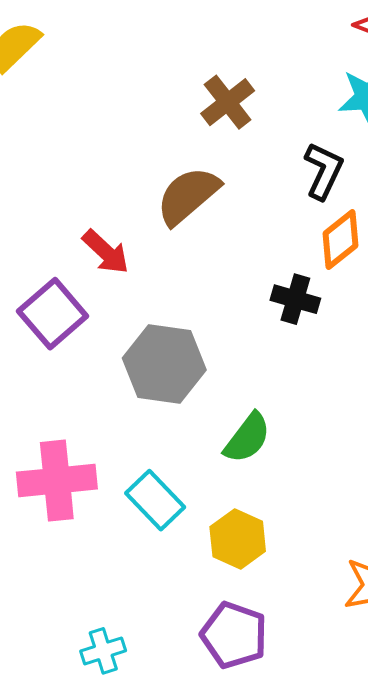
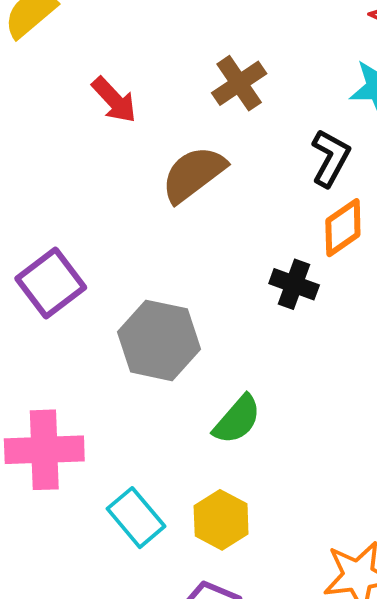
red arrow: (106, 252) -> (114, 100), moved
cyan rectangle: (155, 500) -> (136, 518), moved

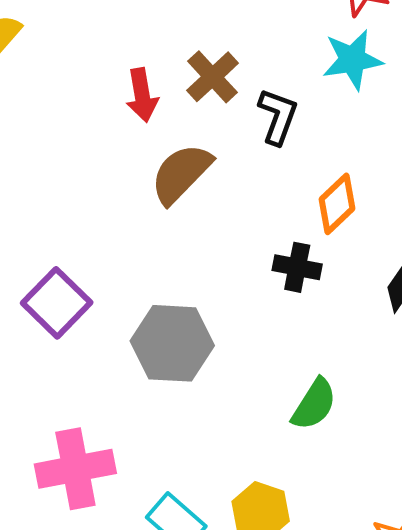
red arrow: (114, 100) -> (142, 95), moved, turned 42
black L-shape: (330, 158) -> (278, 116), moved
green semicircle: (237, 420) -> (314, 404), moved

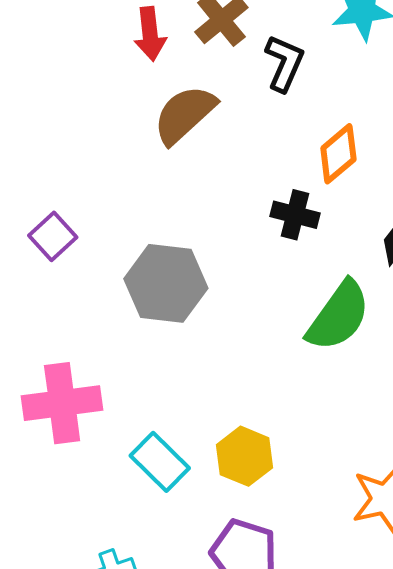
purple square: (57, 303) -> (53, 236), size x0.7
green semicircle: (314, 404) -> (338, 316), moved, size x1.4

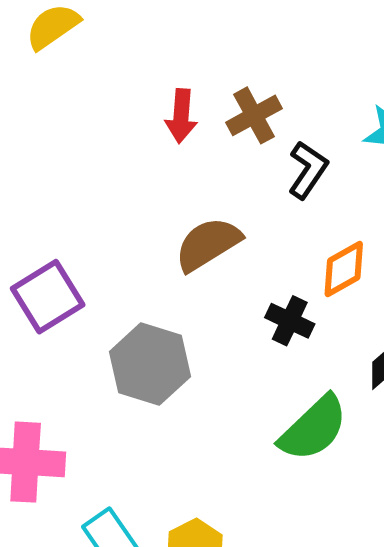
brown semicircle: (185, 114) -> (208, 244), moved
purple square: (53, 236) -> (48, 297), size x1.5

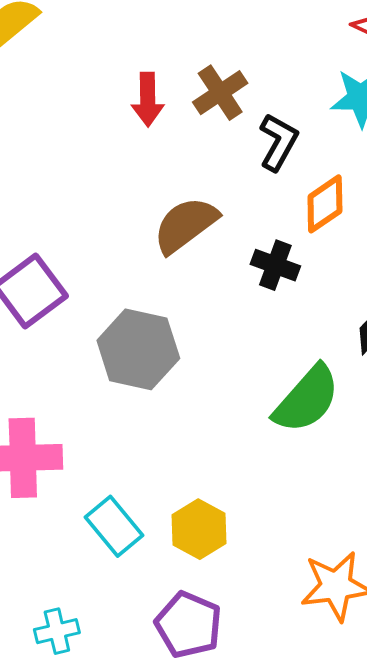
orange diamond: (344, 269) -> (325, 204), moved
black cross: (290, 321) -> (275, 265), moved

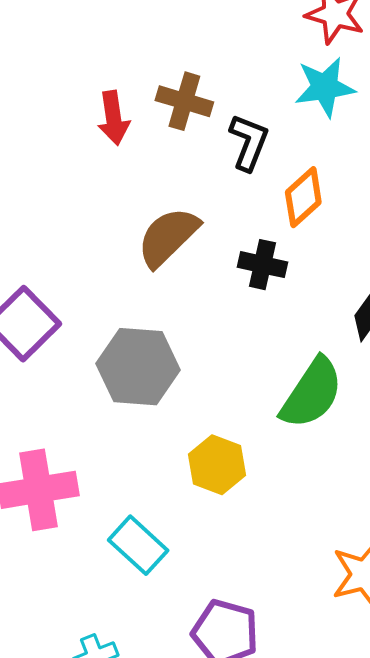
brown cross: (220, 93) -> (184, 101), turned -32
yellow hexagon: (199, 529) -> (217, 465), moved

